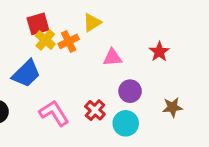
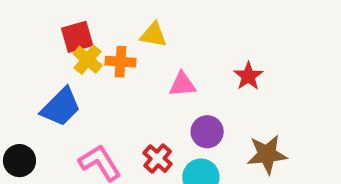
yellow triangle: (92, 22) -> (153, 35), turned 42
orange cross: (69, 41) -> (121, 62), turned 30
brown star: (172, 107) -> (267, 154), size x1.4

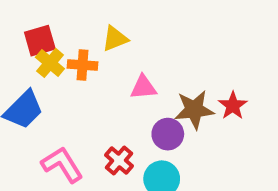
yellow triangle: (153, 35) -> (115, 39), turned -32
red star: (248, 76) -> (233, 106), moved
brown star: (267, 154) -> (194, 110), moved

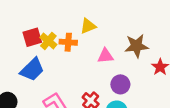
red square: (40, 41) -> (32, 37), moved
brown star: (194, 110) -> (137, 46), moved

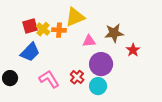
yellow triangle: (88, 26) -> (75, 17), size x1.5
purple circle: (120, 84) -> (101, 64), size x1.5

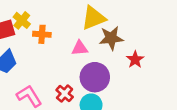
yellow triangle: (75, 17) -> (94, 18), moved
yellow cross: (43, 29) -> (22, 20), moved

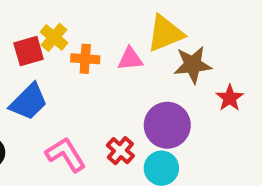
pink triangle: (80, 48) -> (130, 59), moved

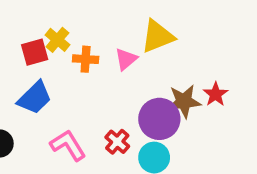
pink triangle: (130, 59) -> (126, 59), turned -35
brown star: (193, 65) -> (184, 101), moved

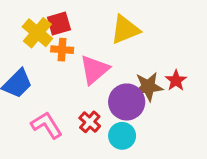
yellow cross: (57, 40) -> (37, 33), size x1.4
red square: (35, 52) -> (59, 23), moved
pink triangle: (126, 59) -> (94, 70), moved, size x1.5

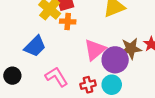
pink triangle: (94, 70) -> (95, 50), moved
red cross: (90, 122) -> (88, 85), moved, turned 35

